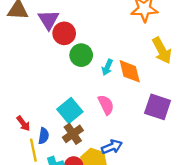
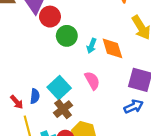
blue semicircle: (44, 136) -> (35, 96), moved
blue arrow: (112, 147) -> (134, 107), moved

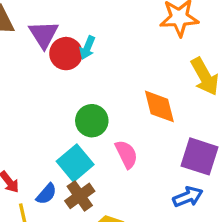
green circle: (67, 36) -> (92, 121), moved
cyan arrow: (92, 46) -> (87, 48), moved
blue semicircle: (35, 96) -> (46, 194), moved, turned 32

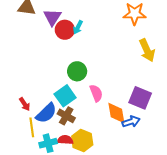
orange diamond: (159, 106) -> (116, 113), moved
blue semicircle: (46, 194) -> (46, 113), size x1.6
brown cross: (80, 196) -> (66, 116), turned -30

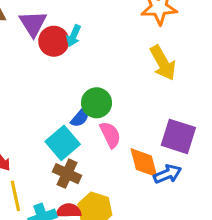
yellow arrow: (147, 50) -> (163, 63), moved
green circle: (77, 71) -> (97, 103), moved
blue semicircle: (46, 113) -> (80, 117), moved, size x0.6

